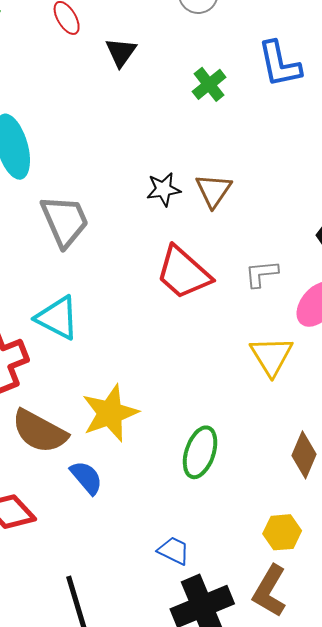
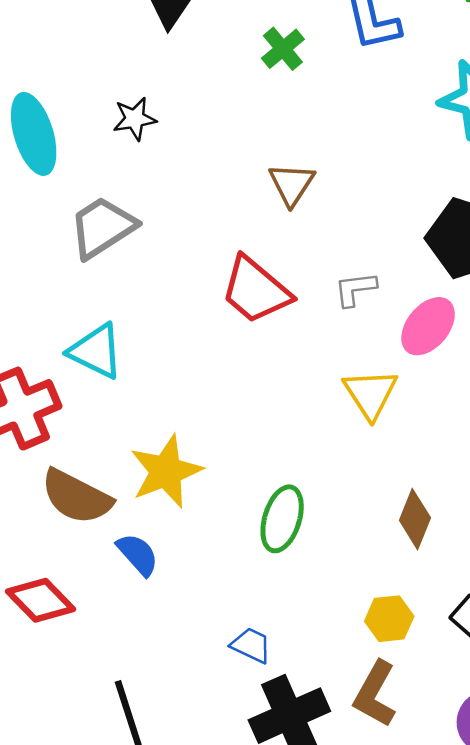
black star: (163, 189) -> (135, 119), moved
gray trapezoid: (65, 221) -> (102, 227), turned -98

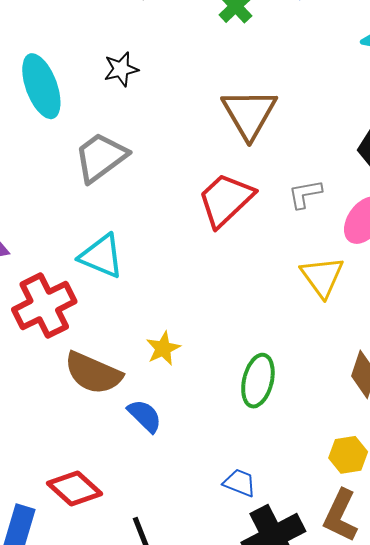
brown triangle: (292, 184) -> (249, 114), size x1.5
red trapezoid: (256, 290) -> (226, 200), turned 100
yellow star: (166, 471) -> (163, 348), size x0.6
red diamond: (41, 600) -> (74, 488), moved

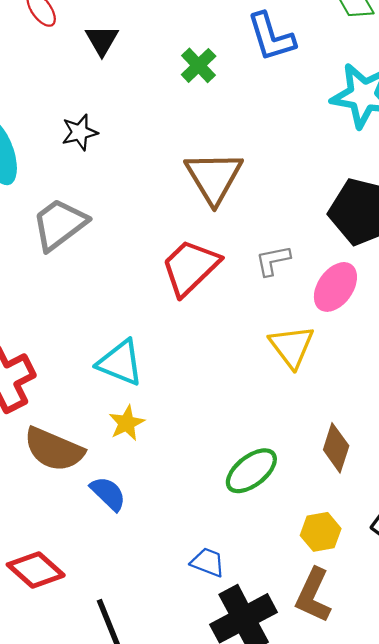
cyan triangle: (101, 256) -> (120, 363), moved
green ellipse: (258, 381) -> (251, 471), moved, turned 39

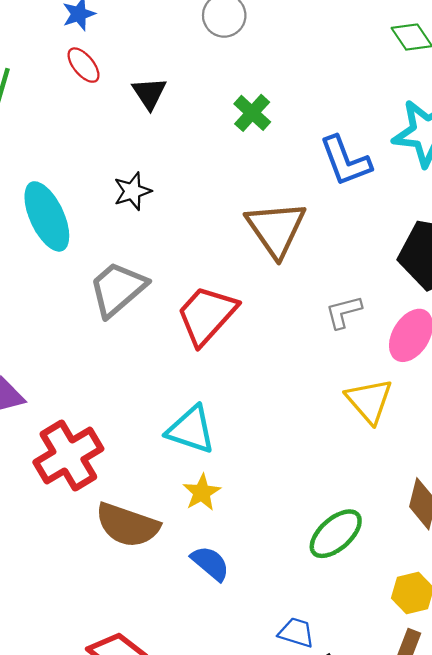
blue L-shape: (271, 37) -> (345, 161), moved
red trapezoid: (190, 267) -> (207, 315), moved
blue semicircle: (108, 494) -> (210, 563), moved

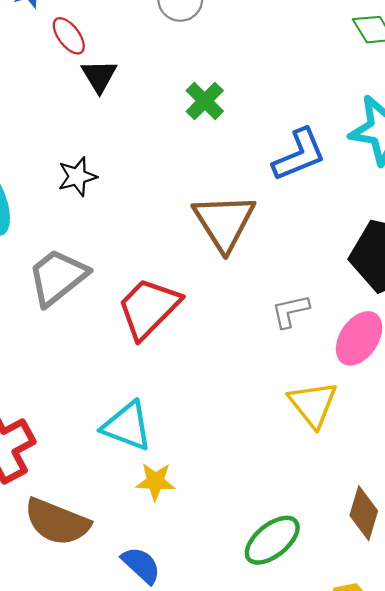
red ellipse: (84, 65) -> (69, 36), moved
blue L-shape: (345, 161) -> (299, 155), turned -94
yellow star: (202, 492) -> (155, 481), moved, turned 30

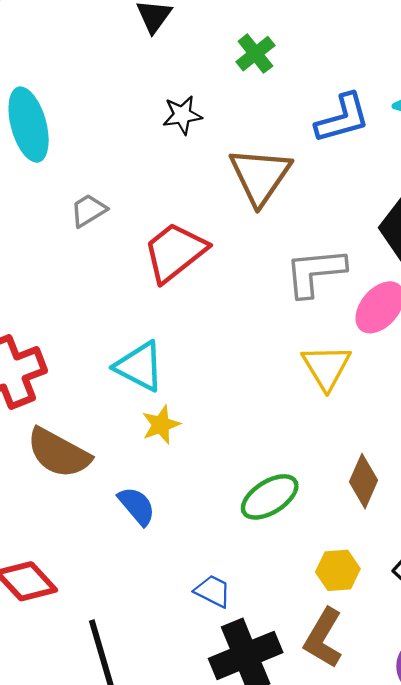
black star: (77, 177) -> (182, 115), moved
gray trapezoid: (58, 277) -> (88, 210), size x0.6
gray L-shape: (290, 311) -> (315, 272), size x1.6
yellow star: (155, 481) -> (161, 425), turned -30

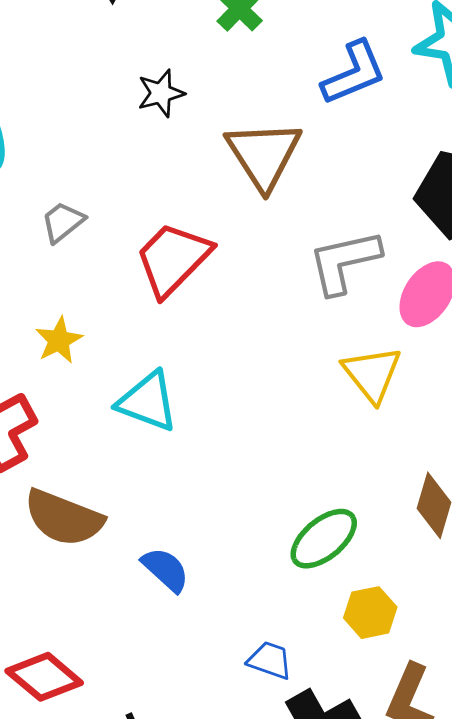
yellow star: (161, 425) -> (59, 340), moved
yellow hexagon: (338, 570) -> (370, 613), moved

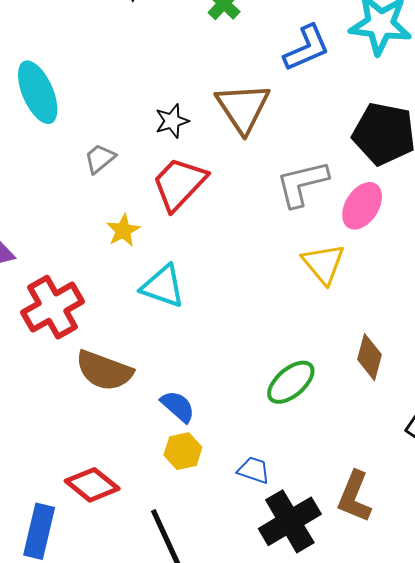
black star: (161, 93) -> (172, 121), moved
yellow star: (59, 340) -> (123, 230), moved
yellow hexagon: (370, 613) -> (183, 451), moved

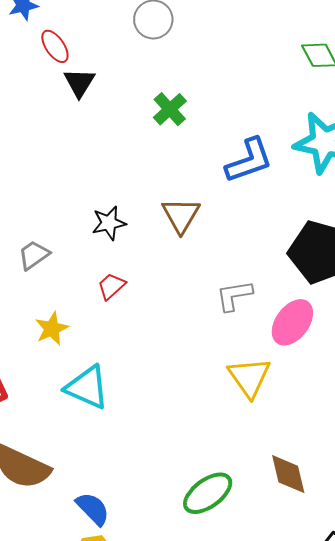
brown triangle: (243, 108) -> (181, 215), size x0.7
red trapezoid: (179, 184) -> (111, 286), size x0.5
gray L-shape: (302, 184) -> (234, 295), size x0.7
brown diamond: (369, 357) -> (288, 474), turned -33

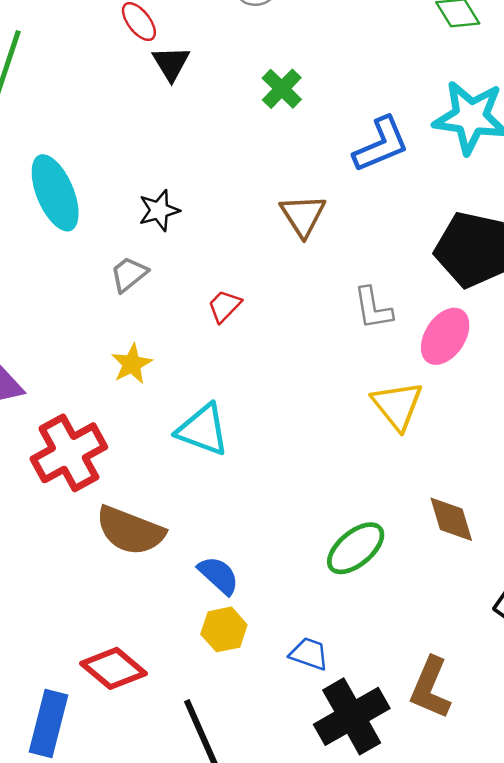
black star: (109, 223) -> (159, 210), moved
gray L-shape: (234, 295) -> (373, 308), turned -87
yellow star: (52, 329) -> (132, 364), moved

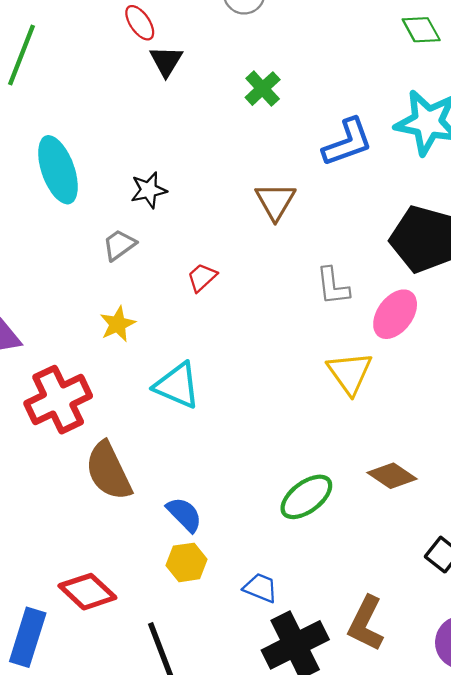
brown diamond: (451, 519) -> (392, 476), turned -42
brown semicircle: (130, 531) -> (109, 471), turned 40

